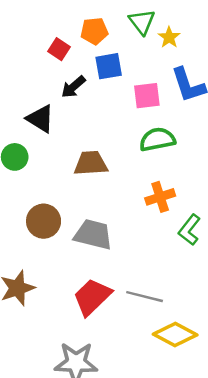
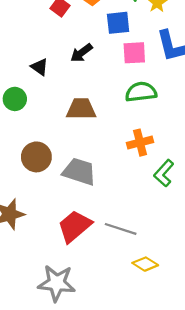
blue square: (109, 66) -> (118, 23), moved
black arrow: (73, 87) -> (81, 53), moved
black triangle: (40, 119) -> (40, 67), size x0.7
yellow diamond: (175, 335) -> (145, 264), size x0.7

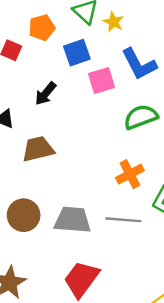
green semicircle: (141, 92) -> (141, 117), moved
brown trapezoid: (81, 109) -> (38, 149), moved
gray line: (121, 229) -> (123, 220), moved

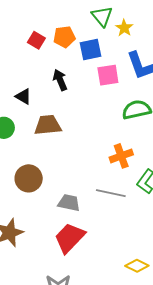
orange pentagon: (42, 28) -> (64, 37), moved
black arrow: (46, 94) -> (60, 80), turned 110
gray trapezoid: (73, 220) -> (69, 203), moved, size x0.7

